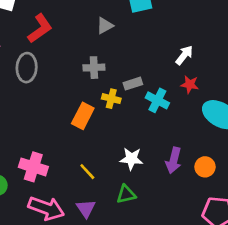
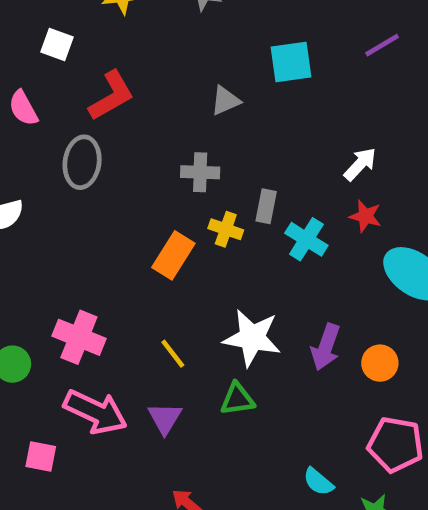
gray rectangle: (133, 84) -> (266, 206), turned -66
white star: (131, 159) -> (252, 338), size x1.4

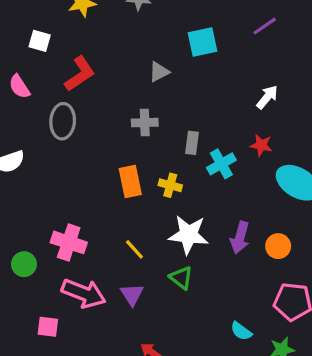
white arrow: (360, 164) -> (267, 97), moved
yellow cross: (226, 229) -> (170, 185), moved
cyan cross: (306, 239) -> (221, 164), turned 32
orange rectangle: (173, 255) -> (130, 181), turned -40
green triangle: (237, 399) -> (181, 278), turned 50

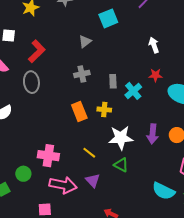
white arrow: (267, 97) -> (154, 45), turned -49
cyan semicircle: (241, 331) -> (163, 191), size x1.6

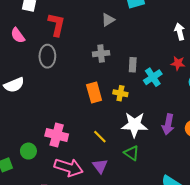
red L-shape: (37, 51) -> (57, 25), turned -40

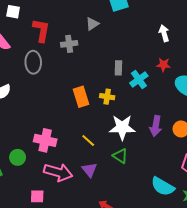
gray cross: (101, 54) -> (69, 44), moved

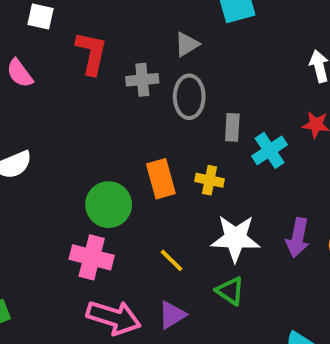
gray ellipse: (33, 62) -> (189, 97), moved
green circle: (18, 157) -> (109, 205), moved, size x1.5
purple triangle: (89, 170) -> (172, 315), turned 35

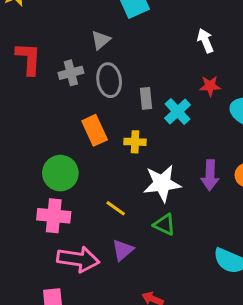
orange rectangle: (161, 179) -> (95, 130), moved

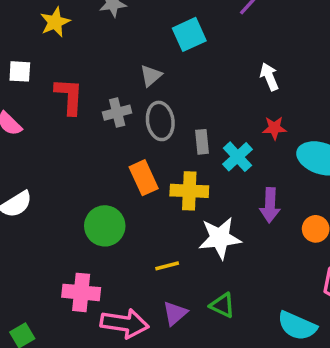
yellow cross: (135, 142) -> (189, 191), size x1.5
purple arrow: (210, 175) -> (270, 205), moved
yellow line: (116, 208) -> (167, 266), turned -50
pink cross: (54, 216) -> (81, 292), moved
green triangle: (165, 224) -> (222, 305), moved

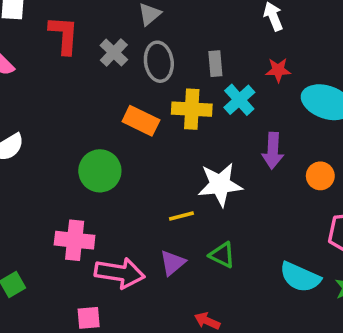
gray cross: (117, 113) -> (114, 52), turned -32
gray rectangle: (202, 142) -> (215, 64), moved
orange rectangle: (144, 178) -> (141, 121), turned -40
yellow cross: (189, 191) -> (192, 109), moved
yellow line: (167, 266) -> (181, 216), moved

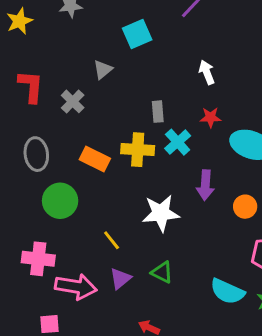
gray ellipse: (159, 62) -> (36, 154), moved
yellow line: (181, 216) -> (112, 240), moved, turned 65

